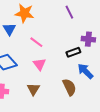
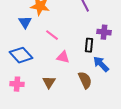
black rectangle: (73, 52) -> (89, 45), turned -64
pink triangle: (39, 64) -> (63, 57), moved, turned -40

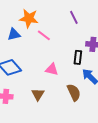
blue triangle: (25, 22) -> (14, 34), turned 48
pink line: (52, 35) -> (44, 35), moved

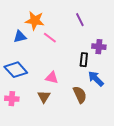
pink triangle: (52, 69) -> (52, 78), moved

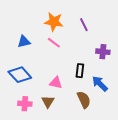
orange star: (35, 21) -> (54, 22), moved
black rectangle: (84, 60) -> (80, 71), moved
pink cross: (12, 99) -> (25, 104), moved

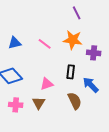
orange star: (54, 22) -> (73, 40), moved
purple line: (84, 25) -> (77, 13), moved
pink triangle: (56, 83) -> (47, 84), turned -32

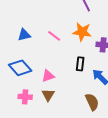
pink triangle: (47, 84) -> (48, 76), moved
brown semicircle: (75, 101) -> (92, 102), moved

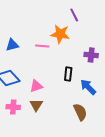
orange star: (82, 32) -> (60, 34), moved
pink line: (54, 36) -> (42, 46), turned -32

